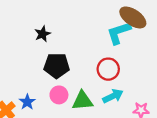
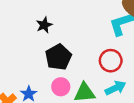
black pentagon: (57, 66) -> (58, 57), turned -30

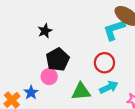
pink circle: (61, 87) -> (49, 77), moved

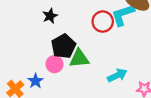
red circle: (104, 63) -> (103, 22), moved
green triangle: (81, 91) -> (79, 59), moved

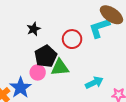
red circle: (103, 22) -> (72, 39), moved
blue star: (35, 81) -> (20, 88), size x1.5

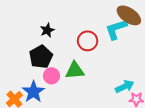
black pentagon: (46, 56) -> (41, 57), moved
cyan arrow: (94, 83) -> (125, 86), moved

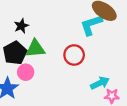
red circle: (88, 41) -> (74, 55), moved
green triangle: (75, 71) -> (35, 49), moved

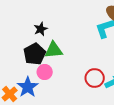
red circle: (74, 55) -> (95, 78), moved

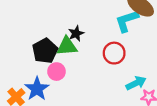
black star: (41, 29) -> (76, 33), moved
red circle: (95, 78) -> (114, 53), moved

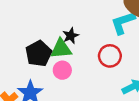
pink circle: (56, 72) -> (62, 70), moved

